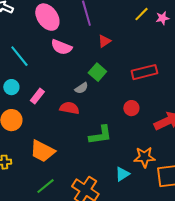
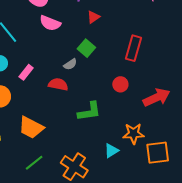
red rectangle: (144, 72) -> (133, 48), turned -60

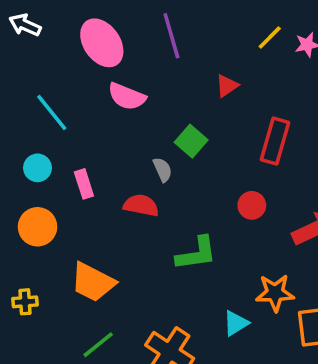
red triangle: (93, 17) -> (227, 86), moved
gray semicircle: (70, 64) -> (162, 170), turned -80
pink rectangle: (26, 72) -> (84, 184), turned -56

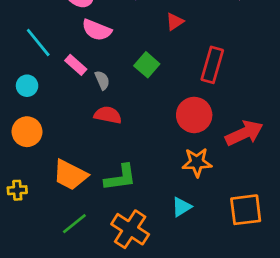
gray semicircle: (162, 170) -> (102, 80), moved
pink rectangle: (84, 184) -> (76, 65), moved, turned -30
red circle: (252, 205) -> (194, 115), size x1.6
green L-shape: (196, 254) -> (120, 178), moved
orange star: (275, 293) -> (197, 162), moved

